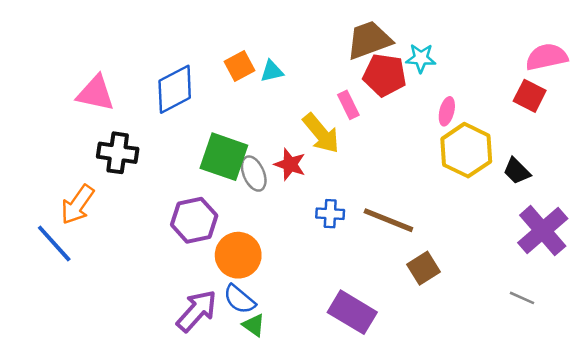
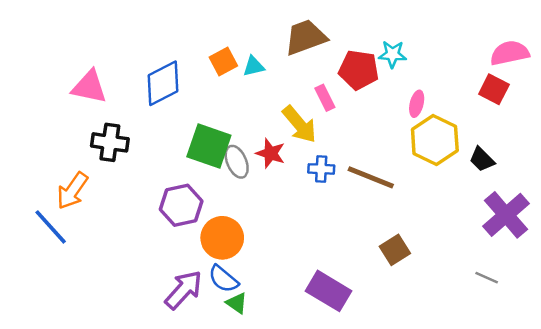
brown trapezoid: (369, 40) -> (306, 37), moved
blue cross: (330, 214) -> (321, 169), moved
brown line: (388, 220) -> (371, 177), moved

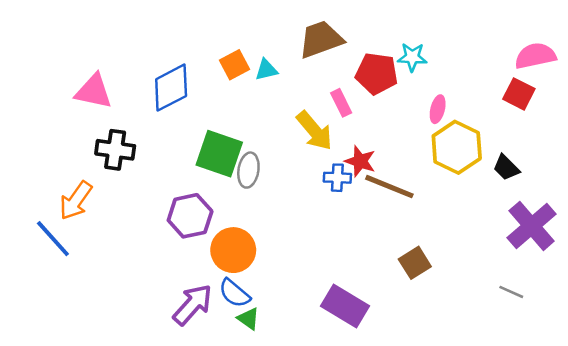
red star: (270, 153) -> (360, 161), moved
gray ellipse: (237, 162) -> (248, 170), turned 32

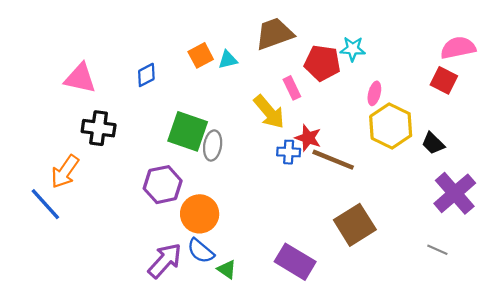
blue diamond: (171, 88) -> (146, 75), size x0.6
brown square: (415, 263) -> (355, 225), size x1.5
green triangle: (248, 319) -> (227, 269), moved

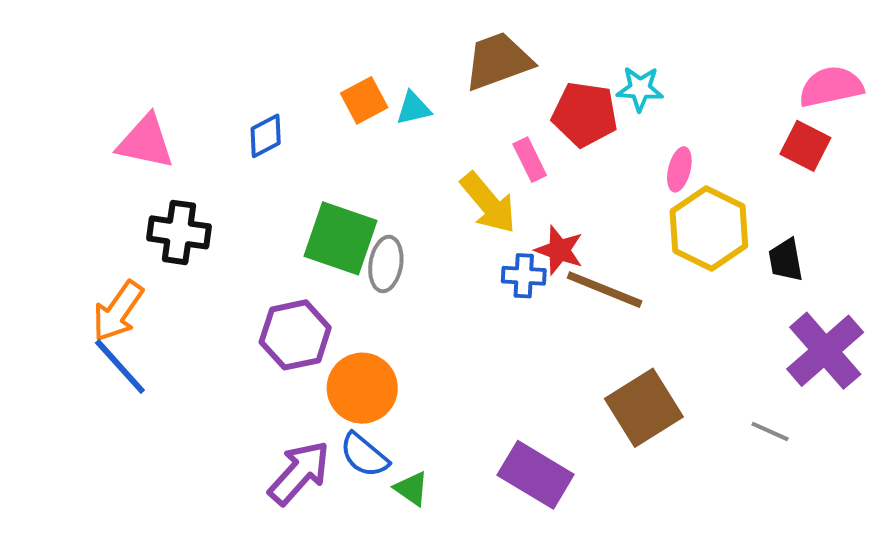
black trapezoid: (433, 143) -> (786, 260), turned 35
blue line: (45, 204) -> (120, 366), moved
gray line: (437, 250) -> (770, 431), moved

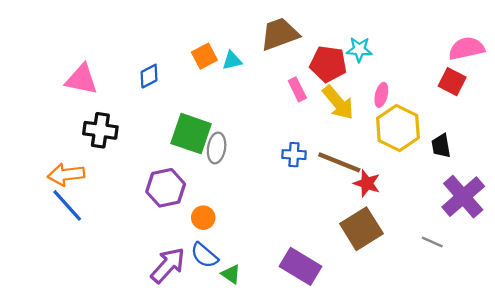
yellow arrow: (488, 203) -> (338, 103), moved
red star: (559, 250) -> (367, 183), moved
orange arrow: (118, 311) -> (66, 175), turned 48
orange circle: (362, 388) -> (203, 218), size x0.6

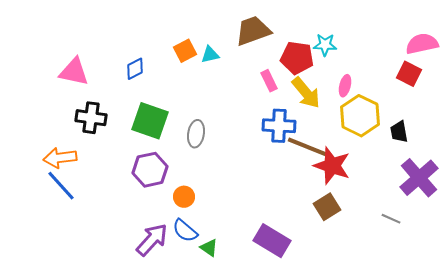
green square: (191, 134) -> (150, 121), moved
blue cross: (294, 155) -> (279, 126), moved, size x1.5
red star: (367, 183) -> (332, 166), size x1.5
brown square: (361, 229) -> (327, 207), size x0.7

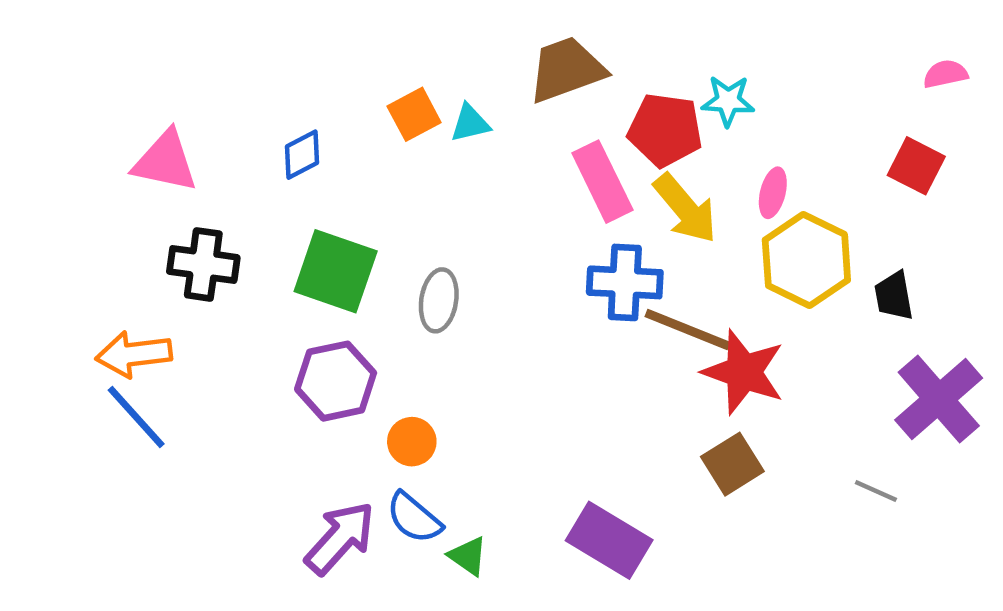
pink semicircle: (422, 44) -> (945, 74), moved, size x0.6
pink rectangle: (269, 81) -> (602, 182), size x1.6

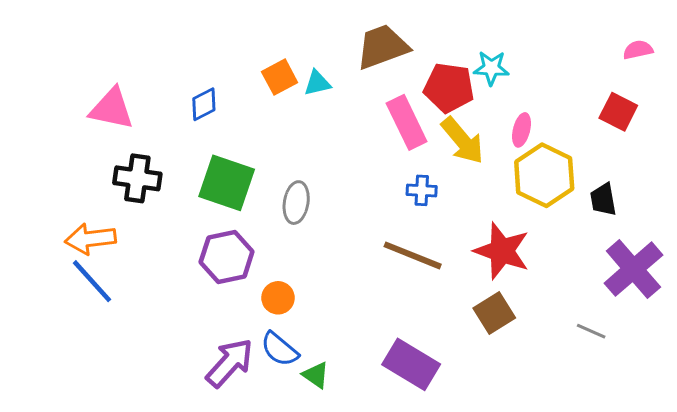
blue cross: (625, 282) -> (422, 190), size x0.6
brown line: (688, 330) -> (413, 255), moved

